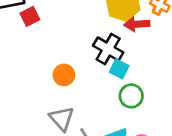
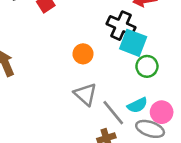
cyan square: (119, 69) -> (133, 43), size x1.5

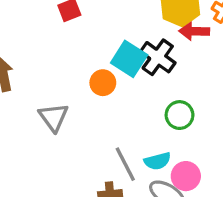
cyan square: (133, 43) -> (129, 59), moved
gray triangle: (85, 94) -> (54, 117), moved

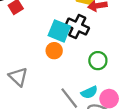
orange circle: (103, 83) -> (54, 51), moved

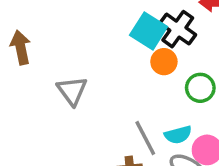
orange circle: (54, 51) -> (164, 62), moved

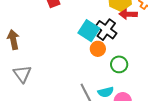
gray triangle: (72, 91) -> (22, 74), moved

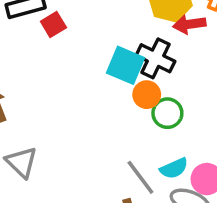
green circle: (119, 64) -> (167, 113), moved

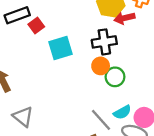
black cross: (155, 58) -> (104, 42), turned -30
cyan square: (125, 65) -> (60, 48), moved, turned -35

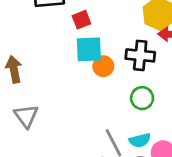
red square: (36, 26) -> (81, 20), moved
orange circle: (101, 66) -> (103, 66), moved

